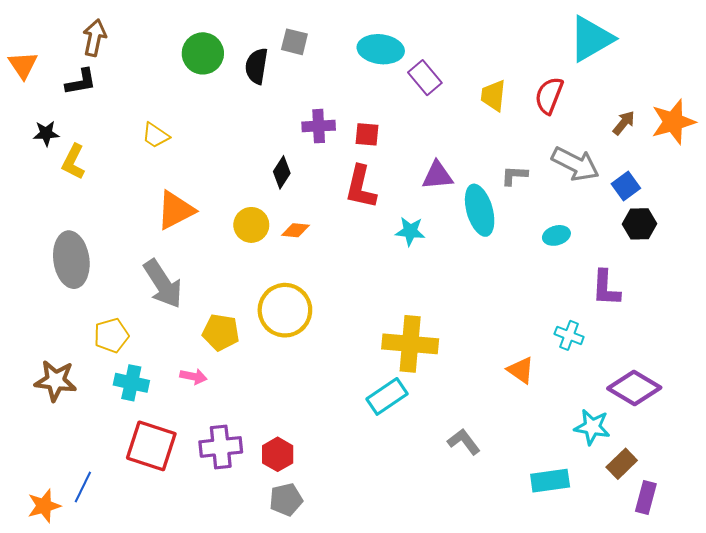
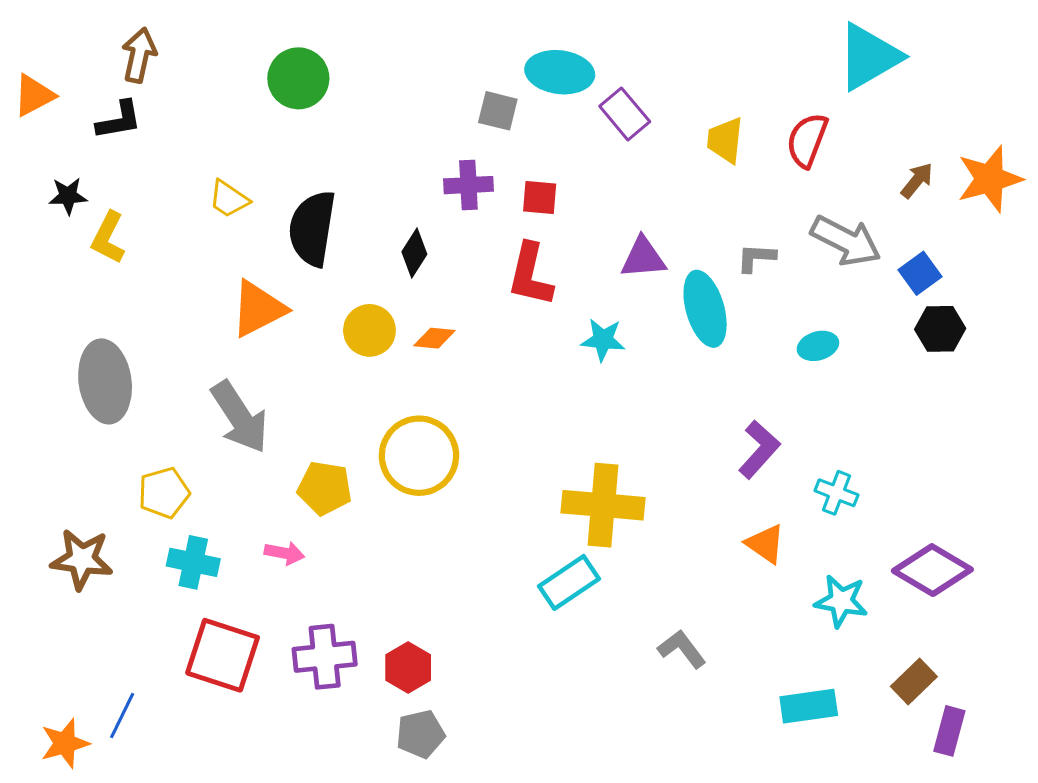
gray square: (294, 42) -> (498, 111), moved
orange triangle: (23, 65) -> (34, 95), turned 36
black semicircle: (257, 66) -> (312, 228), moved, size x1.4
purple L-shape: (606, 288) -> (759, 449), moved, turned -141
cyan star: (592, 427) -> (841, 601), moved

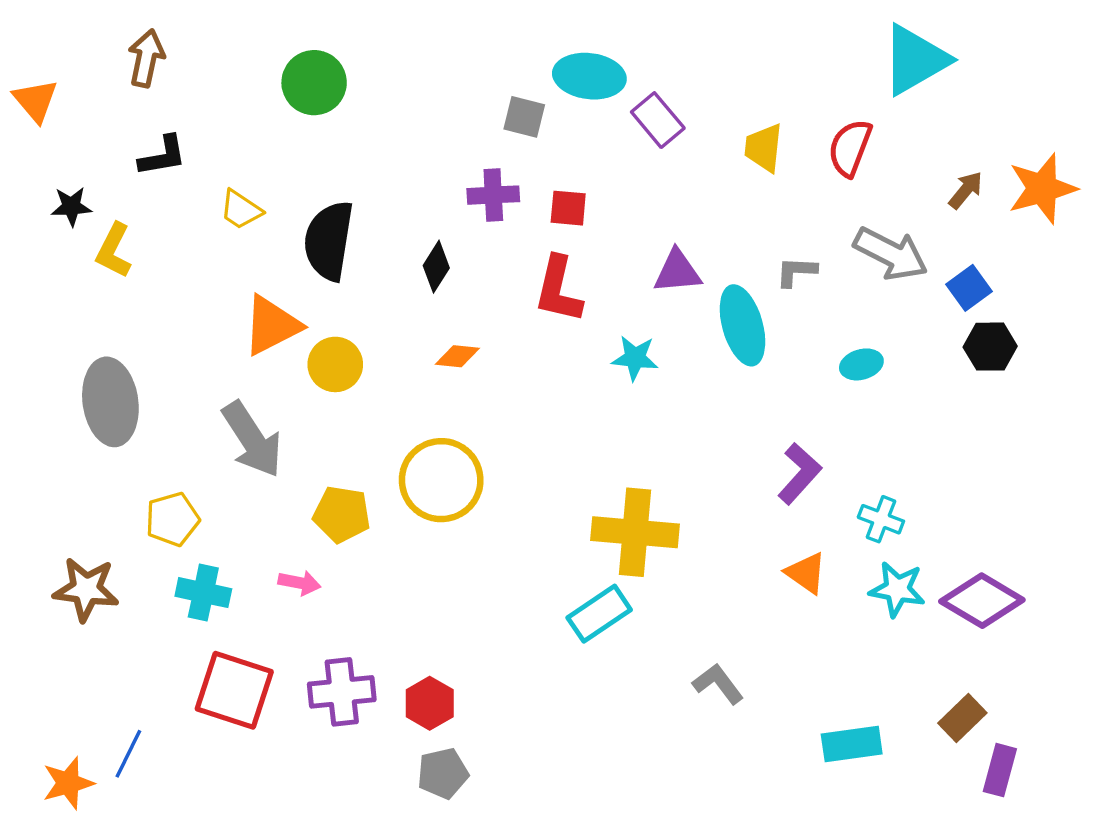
orange triangle: (34, 95) -> (36, 101), turned -42
black L-shape: (119, 120) -> (163, 156), moved
yellow circle: (369, 330) -> (335, 364), moved
cyan star: (841, 601) -> (897, 589), moved

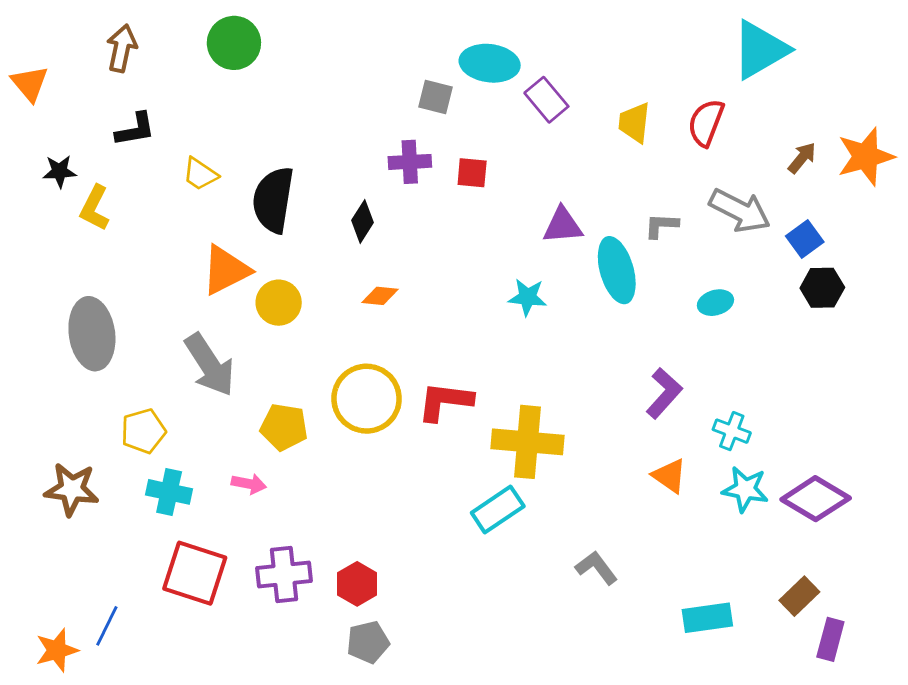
green circle: (314, 83) -> (234, 43), moved
red L-shape: (558, 290) -> (445, 401), moved, turned 84

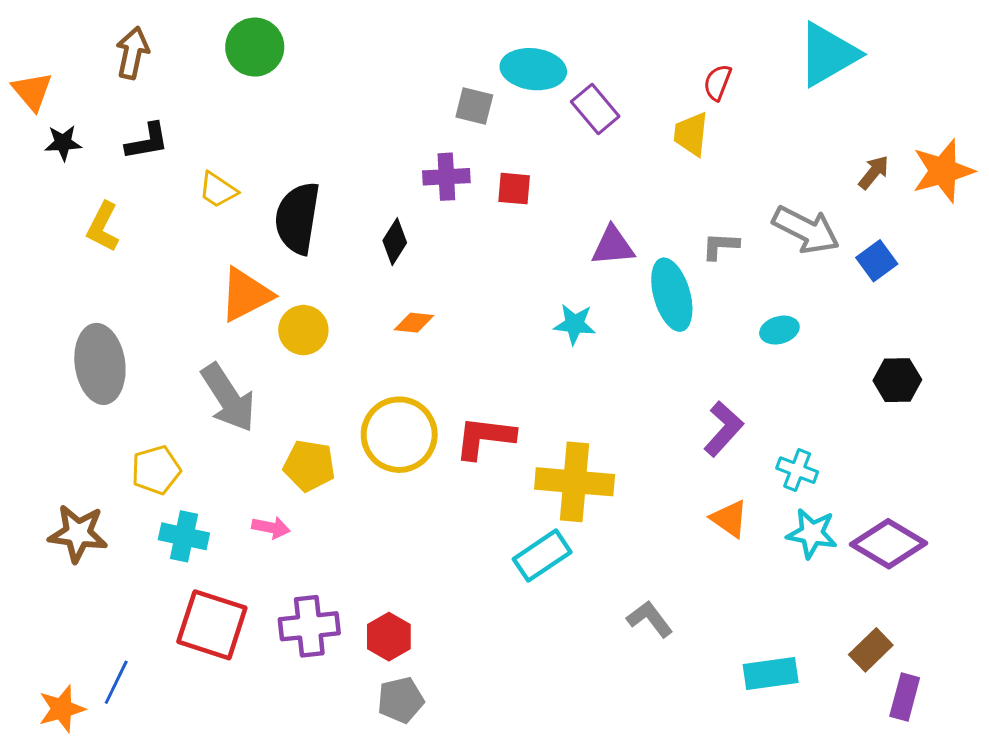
red semicircle: (706, 123) -> (718, 82), moved, size x0.7
black star: (59, 171) -> (63, 143), moved
black hexagon: (822, 288) -> (897, 380), moved

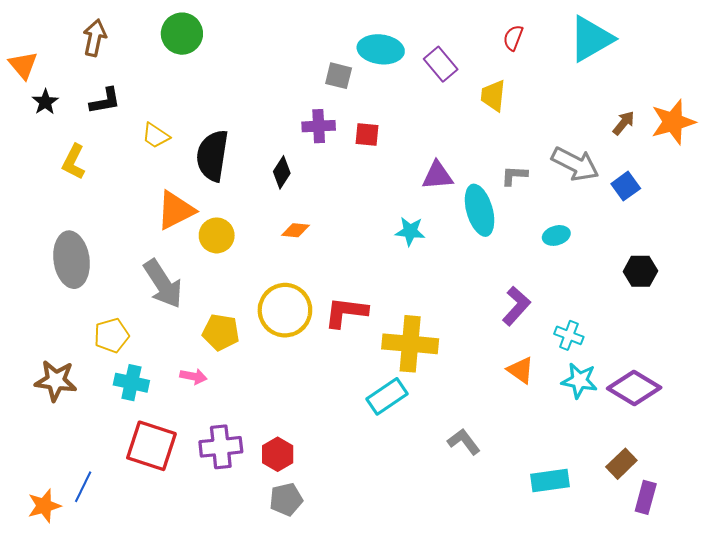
red semicircle: (718, 82) -> (513, 38), moved
purple rectangle: (595, 109) -> (441, 64), moved
black star: (63, 143) -> (45, 102), turned -30

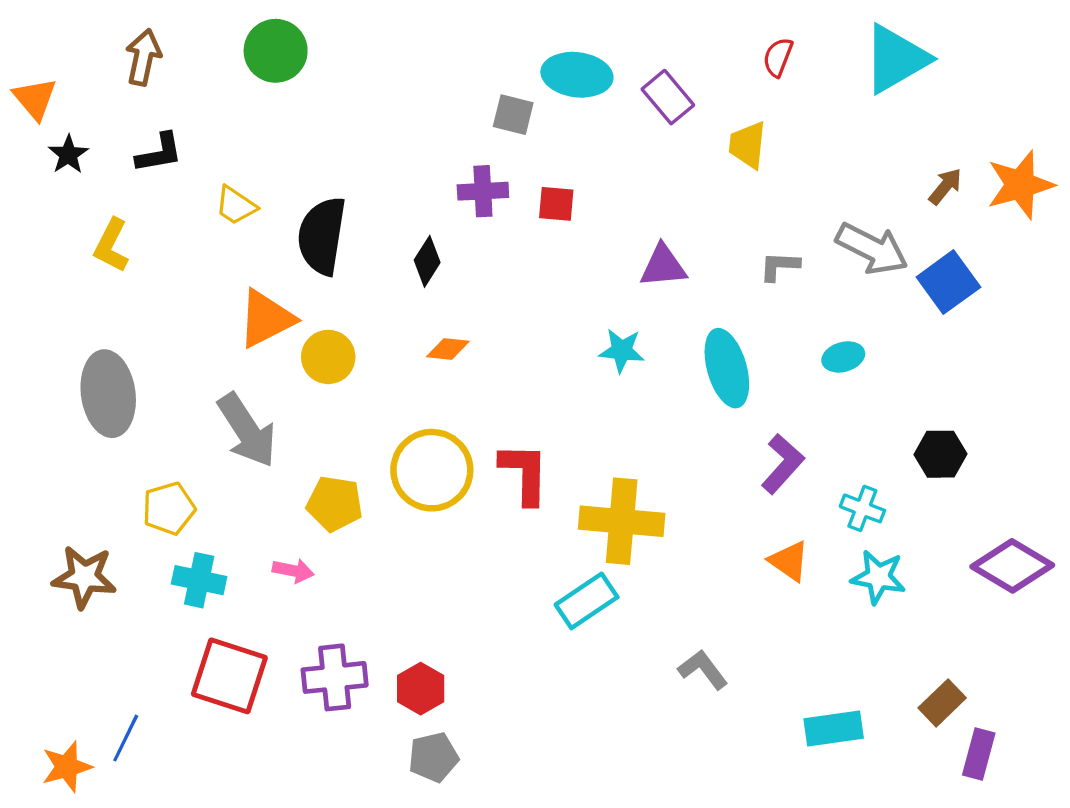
blue square: (626, 186) -> (948, 282), size x1.4
cyan ellipse: (480, 210) -> (727, 368), moved
black hexagon: (640, 271) -> (941, 454), moved
red L-shape: (346, 312) -> (524, 473), turned 84
purple diamond: (634, 388) -> (1012, 566), moved

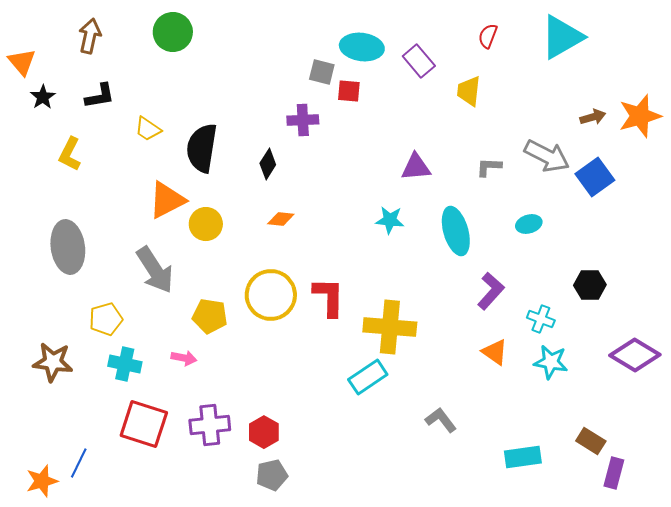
brown arrow: (945, 186) -> (593, 117), turned 35
red square: (556, 204) -> (349, 91), moved
brown rectangle: (942, 703) -> (591, 441), turned 76

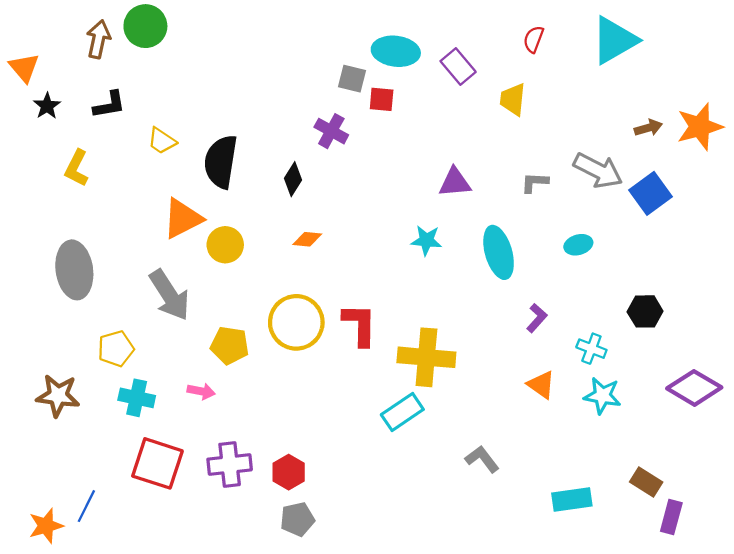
green circle: (173, 32) -> (145, 26), moved
purple cross: (303, 120) -> (331, 131), turned 32
purple L-shape: (491, 291) -> (537, 318), size x0.7

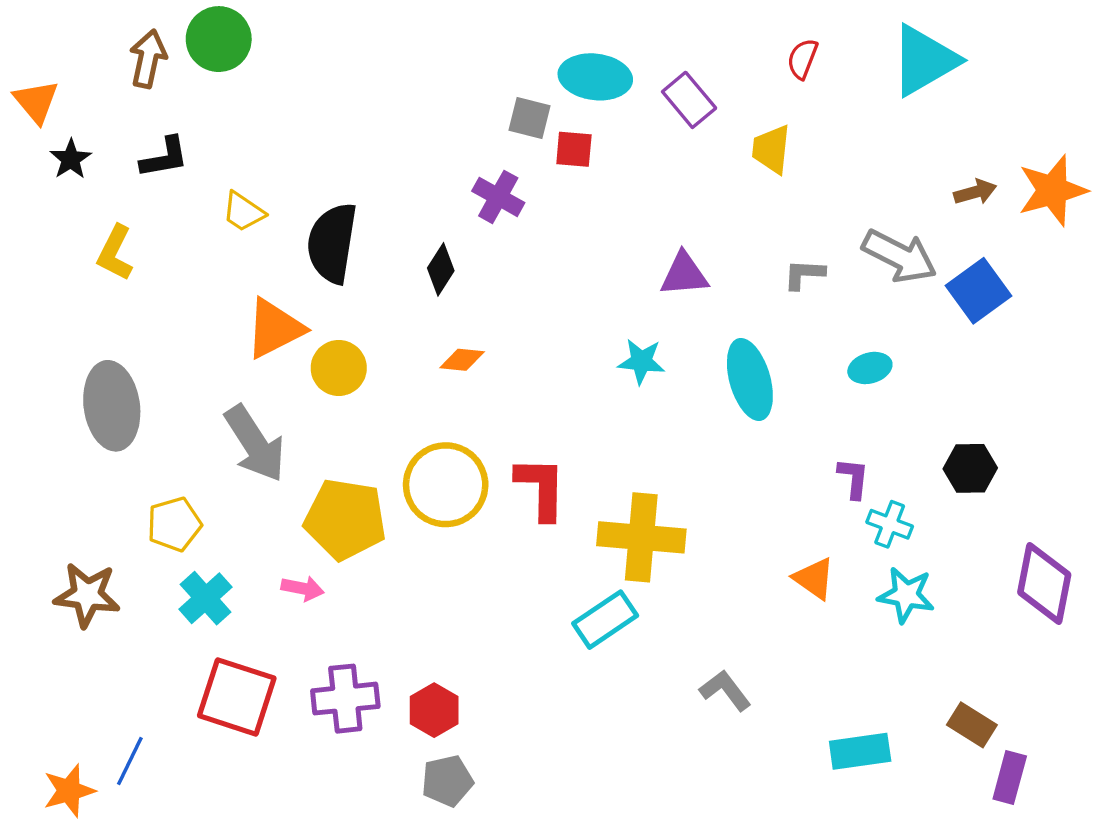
purple L-shape: (537, 318) -> (853, 478), moved, turned -36
yellow pentagon: (230, 345) -> (345, 519), size x1.4
purple diamond: (694, 388) -> (1044, 583), turned 70
cyan cross: (137, 398) -> (206, 598), turned 36

